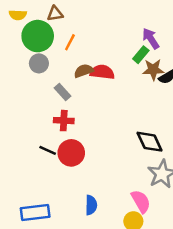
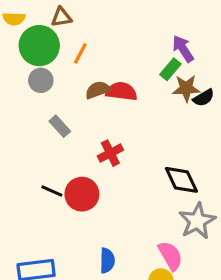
gray rectangle: (63, 92) -> (60, 126), moved
red cross: (64, 121) -> (110, 153), moved, turned -30

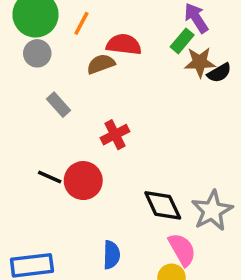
red semicircle: (121, 91) -> (124, 45), moved
black diamond: (181, 180) -> (163, 205), moved

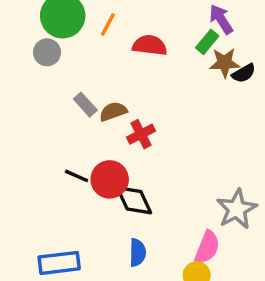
gray circle: (37, 53) -> (47, 52), moved
brown semicircle: (101, 64) -> (113, 112), moved
black diamond: (163, 205) -> (134, 200), moved
pink semicircle: (182, 249) -> (207, 247), turned 52

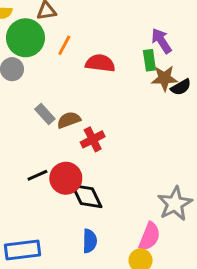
green rectangle: (207, 42) -> (149, 60), turned -48
black line: (77, 176) -> (37, 175), turned -48

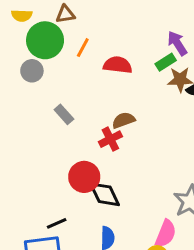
green rectangle: (149, 60) -> (166, 62), turned 66
brown semicircle: (69, 120) -> (123, 120), moved
black line: (37, 175) -> (57, 223), moved

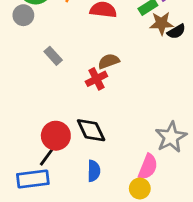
red circle: (84, 177) -> (56, 136), moved
black line: (57, 223) -> (46, 157), turned -30

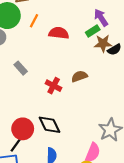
brown semicircle: (109, 61) -> (79, 76), moved
red cross: (96, 79) -> (54, 86), turned -35

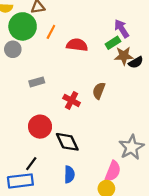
gray rectangle: (21, 68) -> (37, 82), turned -64
brown semicircle: (79, 76) -> (99, 91), turned -49
red circle: (23, 129) -> (40, 127), moved

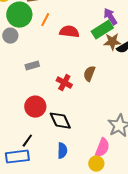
green rectangle: (113, 43) -> (102, 30), size x1.5

